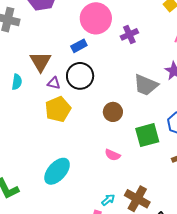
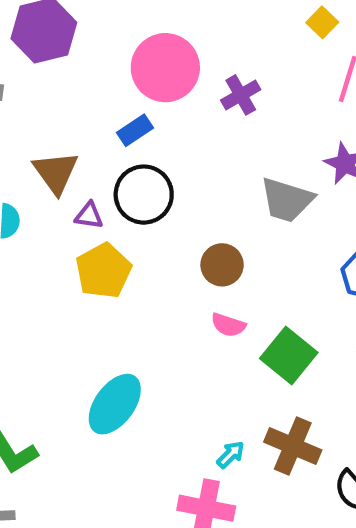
green square: (147, 135) -> (289, 355), moved, turned -30
pink semicircle: (113, 155) -> (228, 325), moved

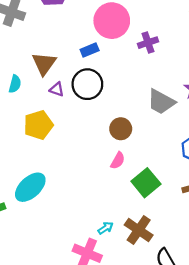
yellow pentagon: (103, 271) -> (38, 125), moved
pink semicircle: (228, 325) -> (118, 161), turned -90
cyan ellipse: (115, 404) -> (30, 187), moved

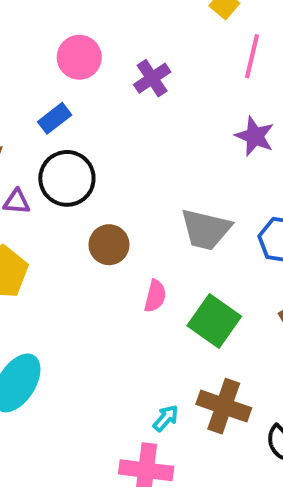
pink circle: (112, 21) -> (79, 57), size x0.7
gray trapezoid: (161, 102) -> (206, 229), moved
brown circle: (121, 129) -> (109, 245), moved

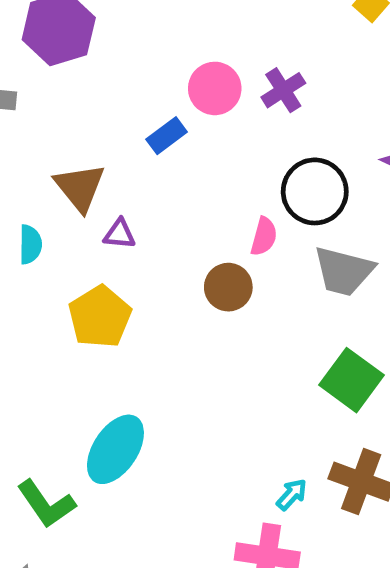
pink circle: (79, 57) -> (215, 88), moved
black circle: (67, 178) -> (315, 191), moved
pink semicircle: (155, 296) -> (264, 237), moved

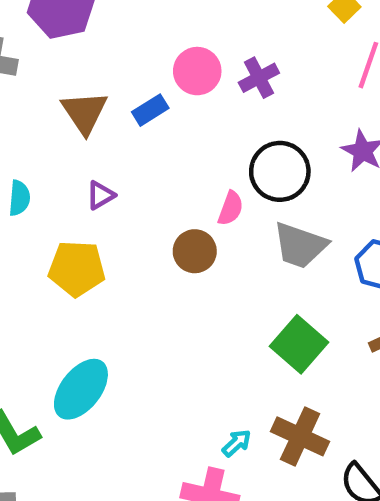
brown triangle: (80, 187) -> (84, 112), moved
purple triangle: (119, 234) -> (101, 195), turned -40
yellow pentagon: (100, 317) -> (77, 269), turned 30

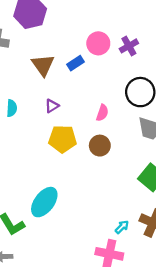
pink semicircle: (231, 208) -> (102, 113), moved
brown circle: (195, 251) -> (100, 146), moved
yellow pentagon: (77, 269) -> (62, 139), moved

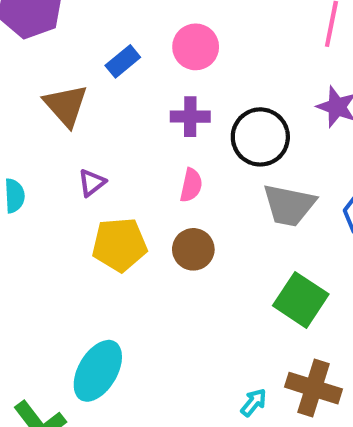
pink circle: (98, 43) -> (196, 47), moved
purple cross: (129, 46) -> (190, 117), moved, turned 36
blue rectangle: (75, 63) -> (123, 61), moved

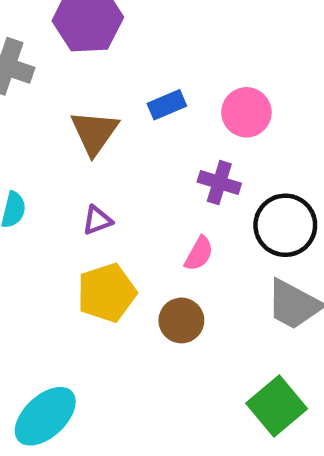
yellow pentagon: (119, 245) -> (107, 293), turned -30

